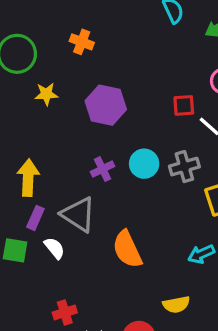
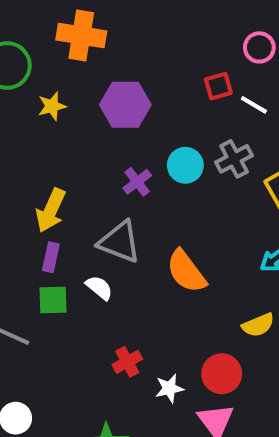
orange cross: (82, 42) -> (81, 35), size x1.6
yellow arrow: (28, 178) -> (51, 210), turned -147
purple rectangle: (35, 218) -> (51, 257), moved

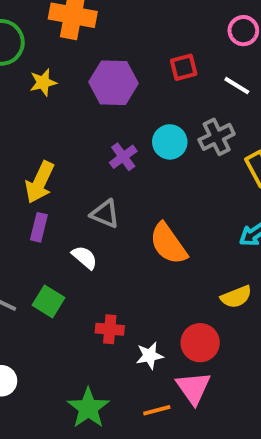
red square: (218, 86) -> (184, 67), moved
gray triangle: (120, 242) -> (105, 214), size x0.7
green square: (53, 300) -> (48, 301), moved, turned 32
red cross: (127, 362) -> (110, 329), turned 32

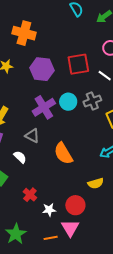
red square: (184, 67) -> (78, 64), size x1.6
purple cross: (123, 157) -> (44, 107), size x1.6
red cross: (110, 329) -> (30, 195), turned 32

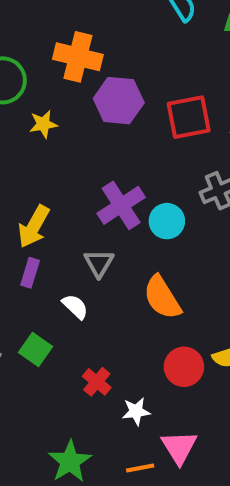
purple hexagon: (42, 69) -> (119, 101), moved
cyan circle: (68, 102) -> (167, 221), moved
gray triangle: (32, 136) -> (99, 263), turned 35
red circle: (75, 205) -> (184, 367), moved

